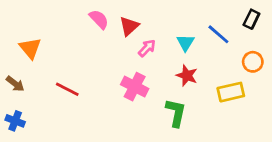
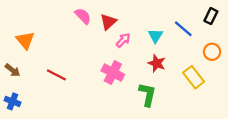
yellow rectangle: (231, 92) -> (194, 77), turned 65

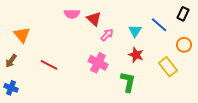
pink semicircle: (83, 16) -> (72, 14), turned 133
red triangle: (108, 22) -> (94, 19), turned -35
brown arrow: (13, 70) -> (11, 61), turned 88

